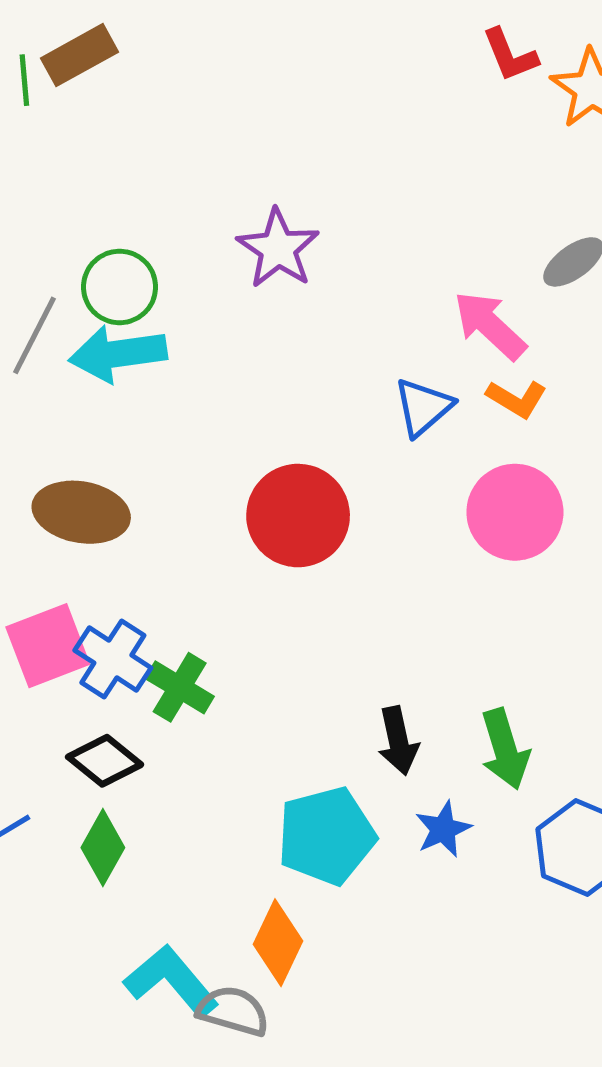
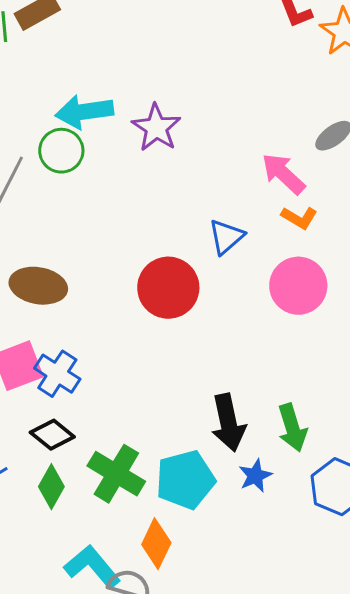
cyan arrow: (118, 354) -> (84, 112), moved
blue triangle: (423, 407) -> (226, 237), moved
green cross: (180, 687) -> (116, 474), moved, size x1.4
black arrow: (398, 741) -> (228, 423), size x1.4

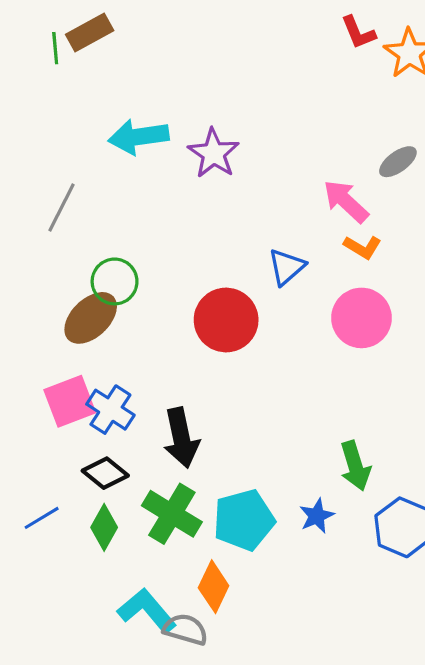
green circle: (61, 151) -> (115, 281), moved
brown ellipse: (38, 286) -> (91, 318), turned -54
black arrow: (228, 423) -> (181, 438), moved

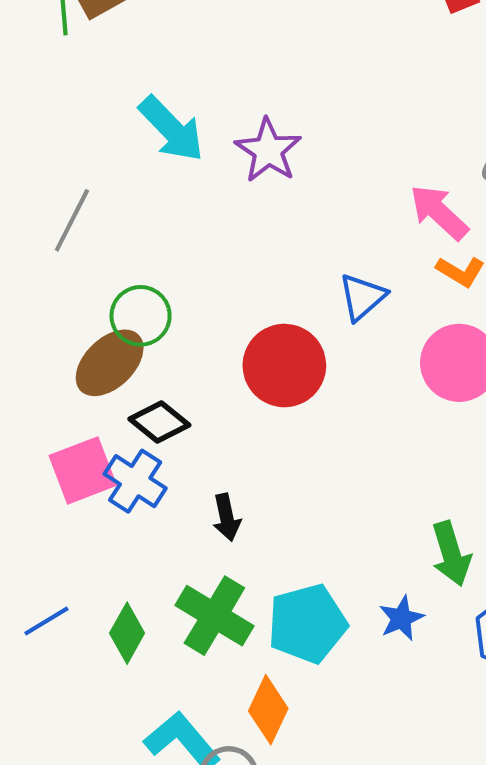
cyan arrow: (139, 137) -> (171, 129), turned -126
black arrow: (181, 438) -> (227, 517), size x0.6
black diamond: (105, 473) -> (159, 422), moved

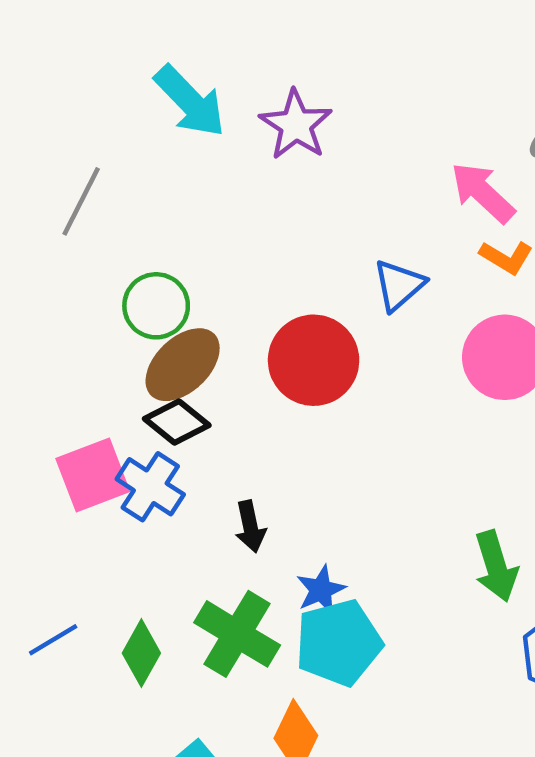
brown ellipse: (110, 363) -> (183, 365), moved
blue star: (401, 618) -> (321, 590), moved

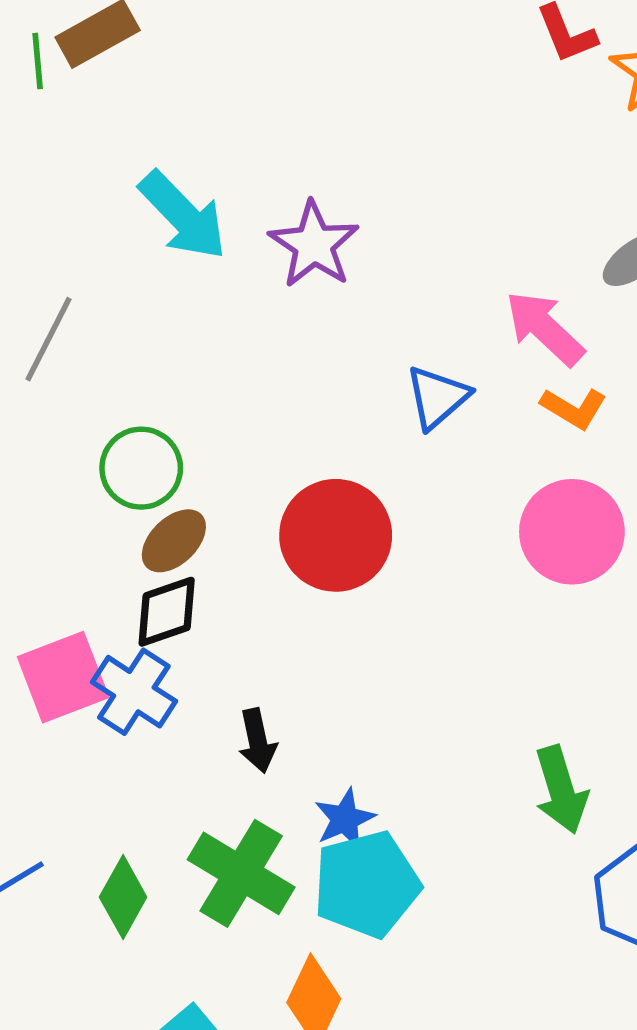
blue triangle: (399, 285) -> (437, 397), moved
brown ellipse: (183, 365) -> (174, 541), size x0.7
black diamond: (177, 422) -> (167, 612), turned -58

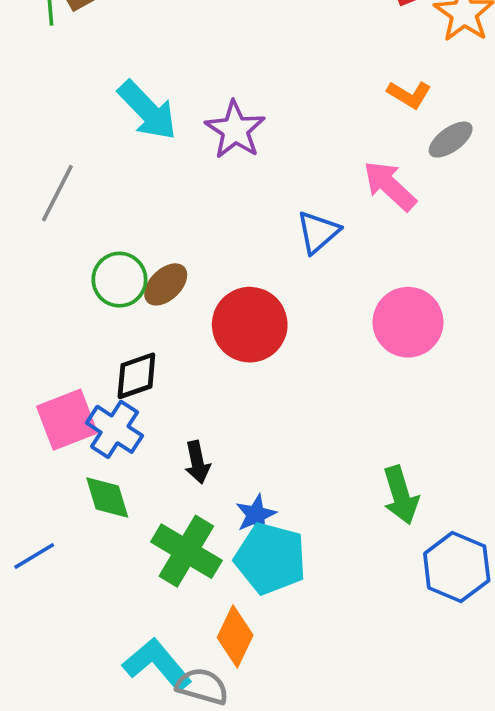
orange L-shape: (574, 408) -> (409, 95), moved
brown ellipse: (174, 541) -> (166, 284), moved
cyan pentagon: (367, 884) -> (270, 558), turned 30
green diamond: (123, 897) -> (107, 498), moved, turned -46

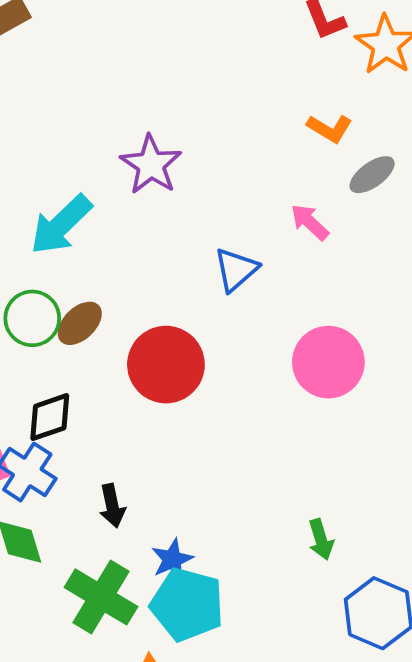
cyan arrow: (147, 110) -> (61, 225), moved, turned 90
pink arrow: (390, 186) -> (310, 222), size x0.7
green arrow: (401, 495) -> (321, 539), size x0.7

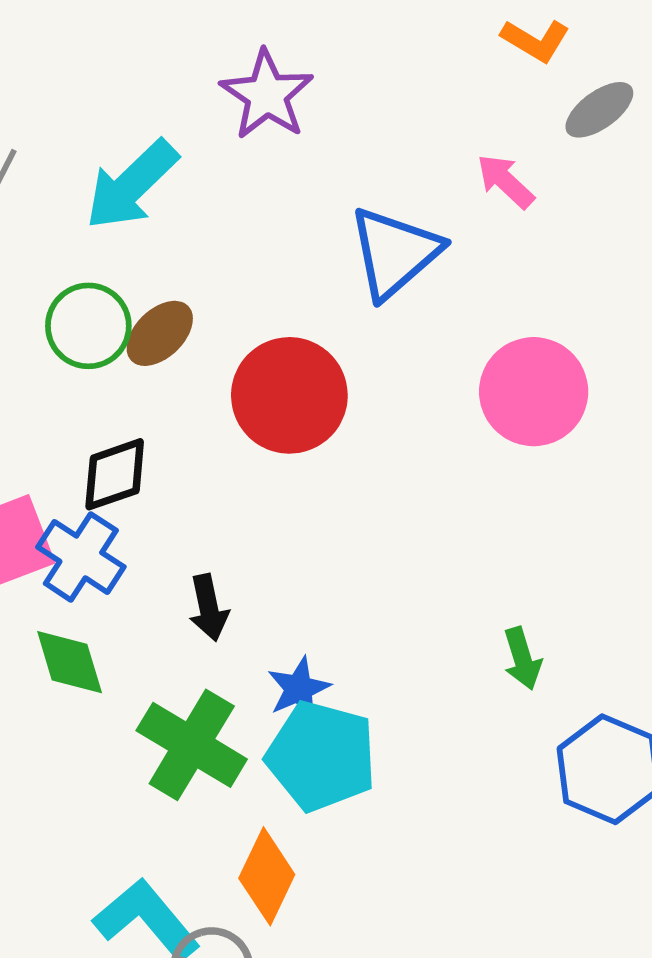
blue triangle: (236, 270) -> (395, 253), size x1.4

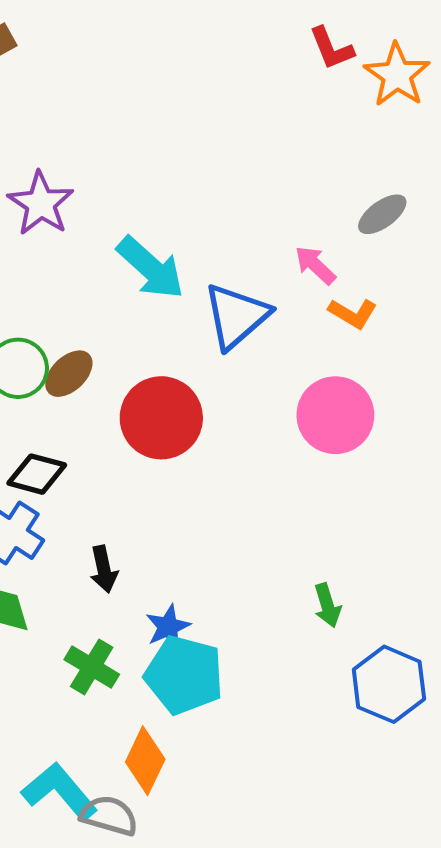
orange L-shape: (535, 40) -> (353, 313), moved
purple star: (267, 95) -> (41, 204), moved
cyan arrow: (132, 185) -> (151, 268), moved, turned -94
black diamond: (115, 474) -> (37, 474), turned 34
green cross: (192, 745) -> (92, 667), size x0.7

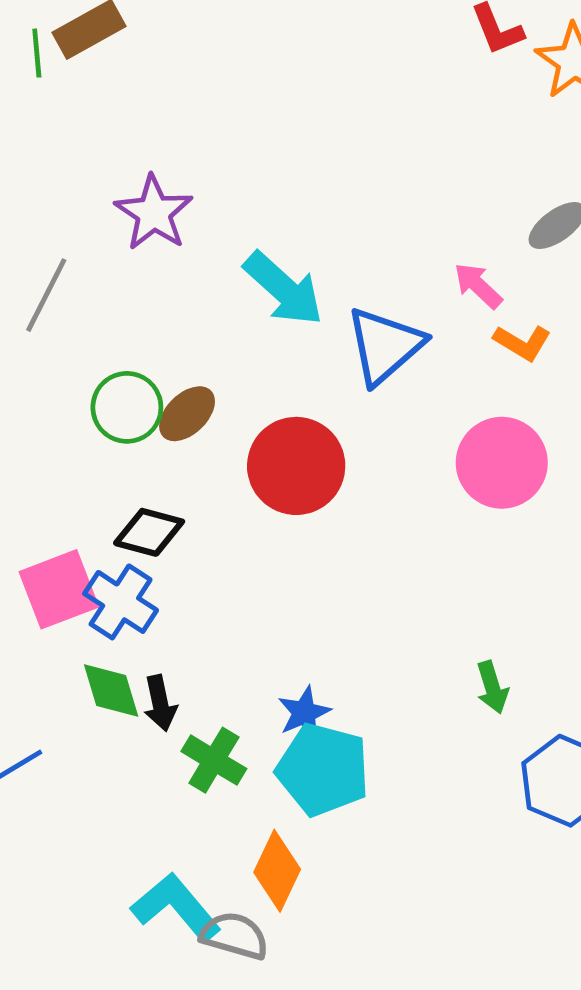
black arrow: (104, 569) -> (160, 703), moved

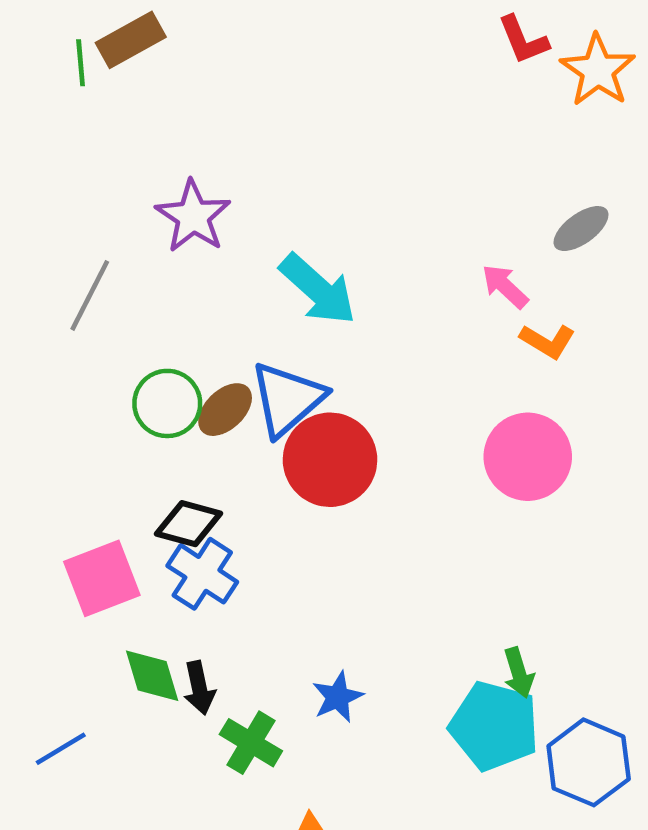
blue triangle: (385, 346) -> (287, 399), moved
blue cross: (121, 602) -> (202, 574), moved
cyan pentagon: (323, 770) -> (494, 726), moved

